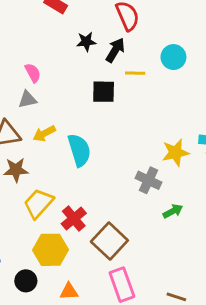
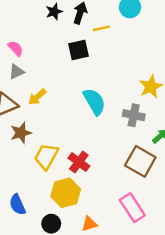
cyan semicircle: (79, 150) -> (94, 102), moved
brown square: (109, 241) -> (140, 161), moved

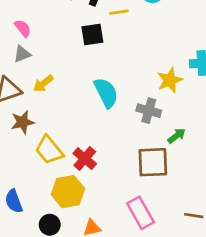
yellow trapezoid: (46, 156) -> (49, 150), turned -72
brown square: (140, 161) -> (153, 162), turned -36

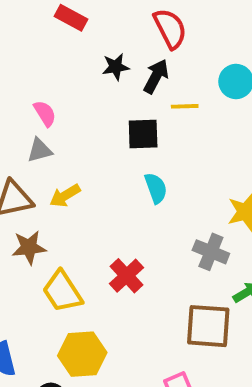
cyan semicircle: (106, 93) -> (156, 188), moved, size x0.7
red cross: (85, 159) -> (126, 276), moved

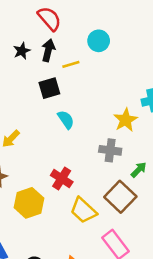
yellow trapezoid: (62, 292) -> (83, 210), moved
brown square: (208, 326) -> (120, 197), turned -36
yellow hexagon: (82, 354) -> (29, 203), moved

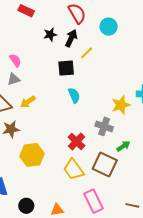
cyan circle: (99, 41) -> (109, 27), moved
yellow line: (71, 64) -> (87, 53), turned -40
red cross: (62, 179) -> (77, 141), moved
brown square: (120, 197) -> (105, 164), turned -30

